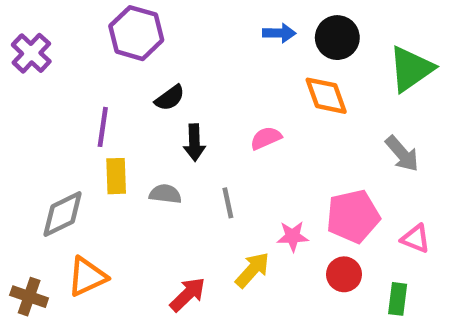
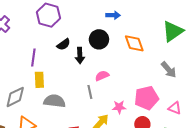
black circle: (337, 38) -> (99, 39), moved
pink semicircle: (266, 138) -> (102, 76), moved
black arrow: (194, 143) -> (80, 56), moved
gray semicircle: (165, 194) -> (55, 101), moved, size x1.5

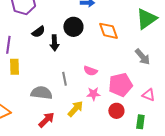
pink semicircle: (102, 76) -> (90, 71), moved, turned -136
gray semicircle: (55, 101) -> (41, 93), moved

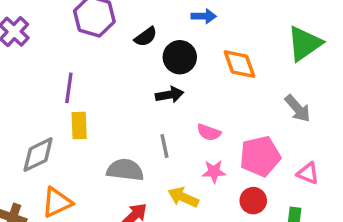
black semicircle: (38, 32) -> (146, 37), moved
black arrow: (54, 43) -> (170, 95), moved, turned -98
yellow arrow: (75, 109) -> (183, 197), turned -108

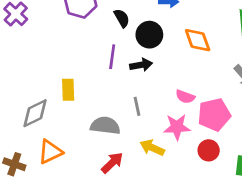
black semicircle: (146, 37) -> (122, 18), turned -84
purple line: (69, 88) -> (112, 57), moved
pink semicircle: (209, 132) -> (185, 97), moved
pink star: (214, 172) -> (177, 127), size x1.4

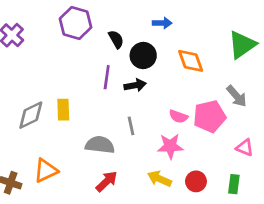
gray diamond: (35, 113) -> (31, 115), moved
pink pentagon: (214, 115) -> (210, 116), moved
yellow arrow: (152, 148) -> (159, 179), moved
red circle: (209, 150) -> (196, 181), moved

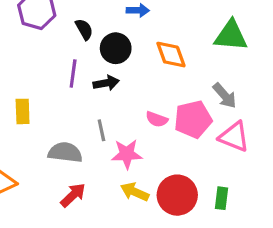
green triangle: (242, 45) -> (231, 36), turned 40
pink star: (170, 146) -> (127, 154), moved
pink triangle: (245, 148) -> (234, 137), moved, size x1.5
red circle: (196, 181) -> (177, 195), size x1.6

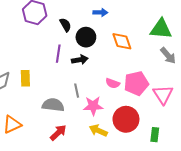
gray arrow: (225, 96) -> (168, 56), moved
pink triangle: (234, 137) -> (163, 95), turned 35
red circle: (177, 195) -> (126, 119), moved

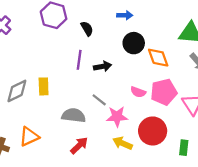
black circle: (86, 37) -> (134, 43), moved
orange diamond: (122, 41) -> (158, 58), moved
gray line: (77, 91) -> (99, 100), turned -40

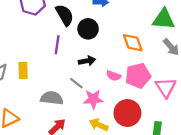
black semicircle: (87, 29) -> (65, 15), size x1.5
black circle: (134, 43) -> (88, 29), moved
black arrow: (103, 66) -> (87, 61), moved

